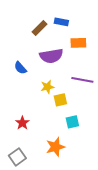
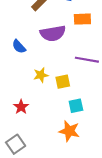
yellow star: (47, 87) -> (41, 75), moved
orange star: (55, 147) -> (69, 131), moved, turned 30

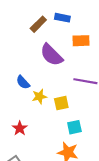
purple semicircle: (53, 33) -> (51, 55), turned 55
blue semicircle: (19, 47) -> (23, 82), moved

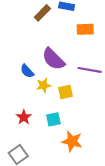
purple semicircle: (51, 55) -> (53, 59), moved
cyan square: (74, 127) -> (53, 119), moved

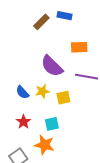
orange rectangle: (85, 29) -> (79, 47), moved
blue semicircle: (27, 71) -> (22, 92), moved
orange star: (72, 141) -> (45, 145), moved

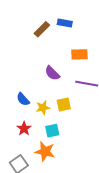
purple semicircle: (52, 66) -> (52, 73), size x0.7
yellow star: (42, 91) -> (43, 108), moved

